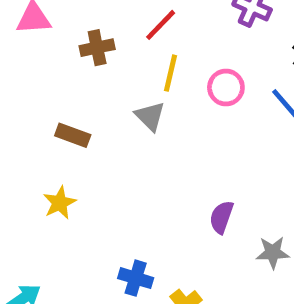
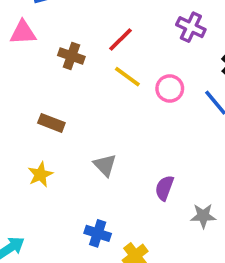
brown cross: (97, 48) -> (71, 56), turned 30
yellow line: (170, 73) -> (127, 77), turned -68
gray triangle: (150, 116) -> (105, 165), moved

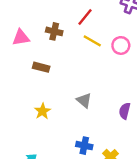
pink triangle: (23, 33) -> (21, 37), moved
brown rectangle: (51, 123) -> (41, 67), moved

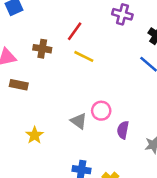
pink circle: (121, 45) -> (101, 111), moved
brown rectangle: (41, 67) -> (19, 85), moved

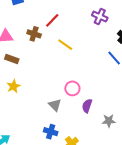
red line: (75, 31) -> (52, 20), moved
gray triangle: (79, 121) -> (55, 105), moved
yellow star: (35, 135) -> (13, 86), moved

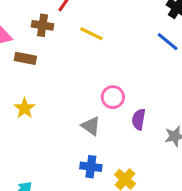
brown rectangle: (12, 59) -> (25, 58), moved

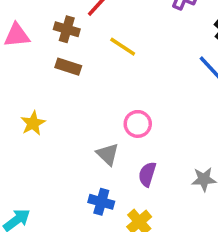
brown rectangle: (25, 58) -> (68, 67), moved
purple semicircle: (139, 119) -> (147, 174), moved

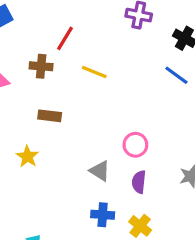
brown rectangle: (68, 67) -> (50, 116), moved
pink circle: (138, 124) -> (135, 145), moved

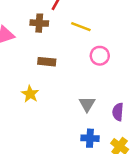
pink circle: (135, 145) -> (100, 56), moved
gray triangle: (100, 171) -> (87, 104), turned 30

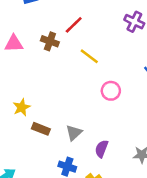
pink circle: (100, 56) -> (111, 91), moved
brown rectangle: (47, 62) -> (41, 129), moved

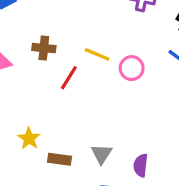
red line: (74, 25) -> (69, 78), moved
pink circle: (111, 91) -> (132, 68), moved

